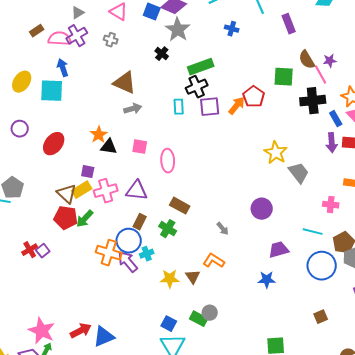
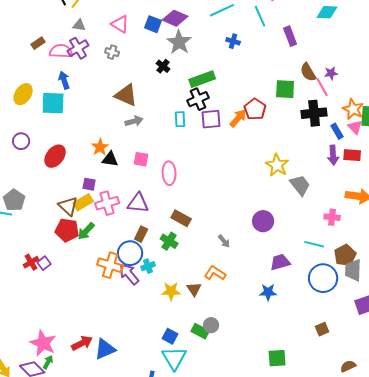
gray triangle: (78, 13) -> (79, 25), turned 40

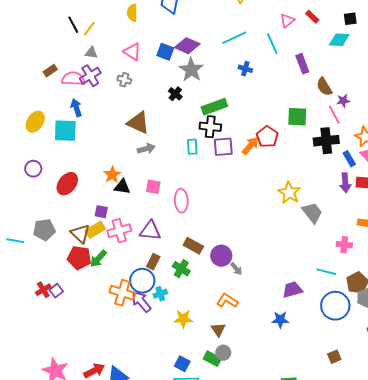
brown semicircle: (308, 72) -> (324, 87), moved
black cross: (198, 99) -> (210, 127), turned 30
gray pentagon: (14, 200) -> (44, 230), moved, turned 30
purple circle: (263, 221) -> (221, 256), moved
brown triangle: (194, 289) -> (218, 330), moved

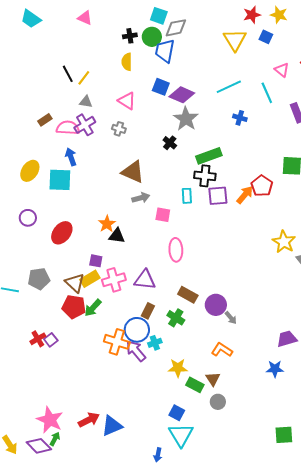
pink triangle: (287, 21) -> (282, 70), turned -42
blue square: (165, 52) -> (161, 87), moved
pink square: (153, 187) -> (163, 215), moved
green rectangle: (212, 359) -> (195, 385), moved

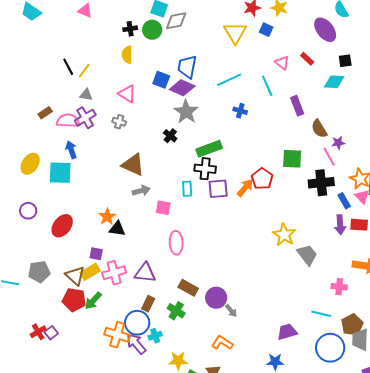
blue trapezoid: (165, 51) -> (187, 67), moved

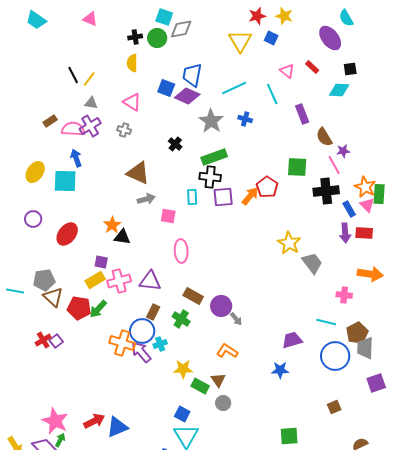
gray star: (186, 112) -> (211, 121), moved
brown triangle: (75, 276) -> (53, 297), moved

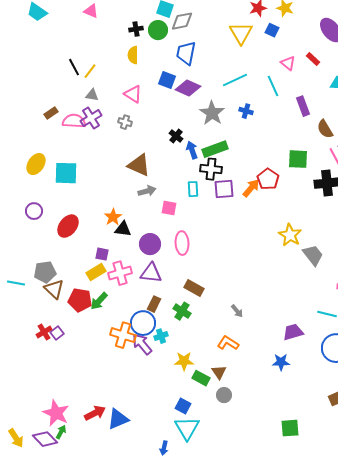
blue trapezoid: (192, 75) -> (186, 53), moved
blue arrow: (76, 158) -> (192, 150), moved
purple circle: (221, 306) -> (150, 244), moved

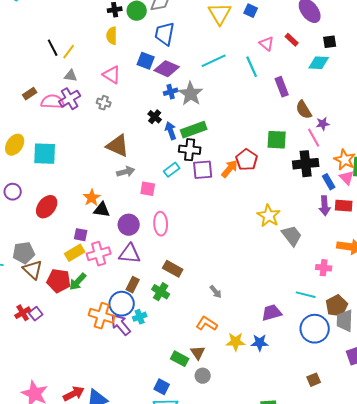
blue cross: (246, 111) -> (171, 92), moved, turned -32
cyan rectangle: (193, 189) -> (172, 170), turned 56
yellow star: (184, 361) -> (236, 342), moved

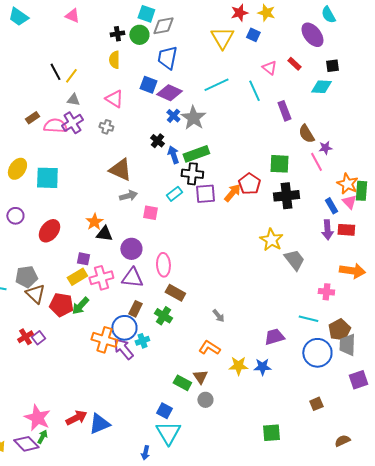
blue cross: (171, 92) -> (173, 116), turned -32
black cross: (306, 164) -> (286, 196), moved
pink ellipse: (161, 224) -> (163, 265), moved

